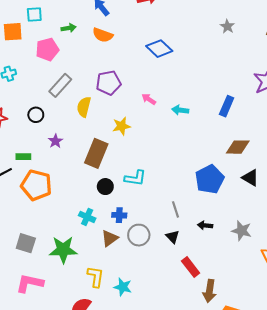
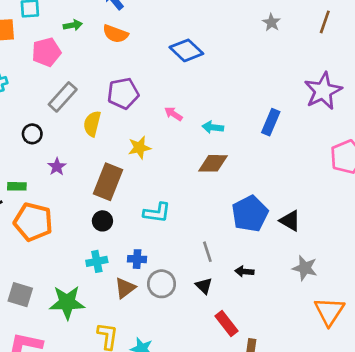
brown diamond: (238, 147) -> (213, 163), moved
black triangle: (250, 178) -> (290, 221), moved
black circle: (105, 187) -> (102, 221), moved
cyan cross: (87, 217) -> (97, 261), turned -35
gray star: (242, 231) -> (305, 268), moved

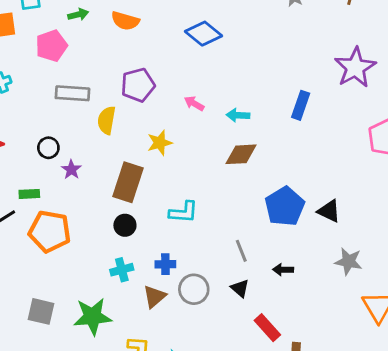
gray rectangle: (63, 97) -> (72, 93), turned 56
black circle: (32, 134) -> (48, 148), moved

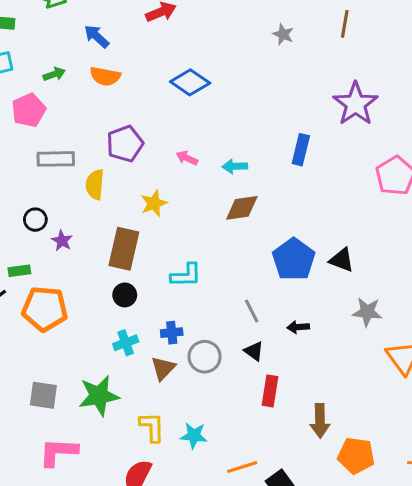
red rectangle: (267, 328) -> (270, 391), moved, turned 56

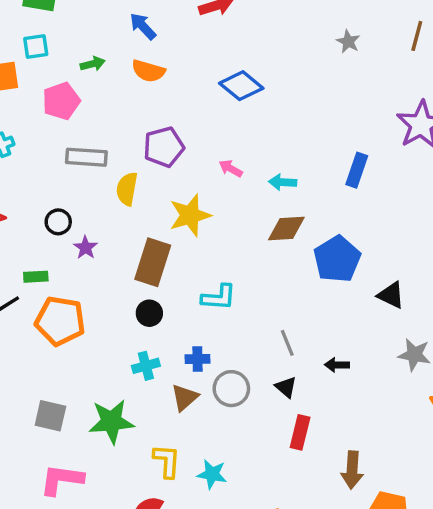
yellow star: (154, 203) -> (190, 215), size x1.4
blue pentagon: (294, 259) -> (337, 259), moved

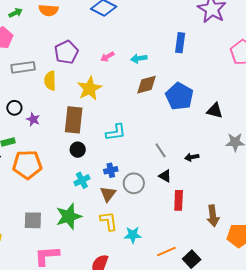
pink arrow: (231, 169) -> (107, 57), turned -48
yellow L-shape: (167, 461) -> (109, 221), moved

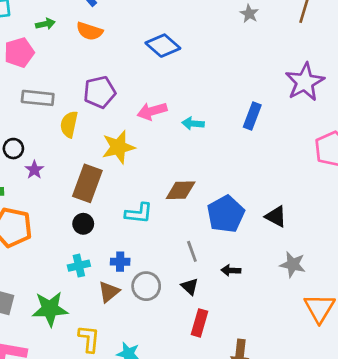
pink arrow: (107, 57) -> (152, 111), size x1.5
brown diamond: (147, 85) -> (181, 190), moved
blue pentagon: (179, 96) -> (226, 214), moved
yellow L-shape: (109, 221) -> (89, 339), moved

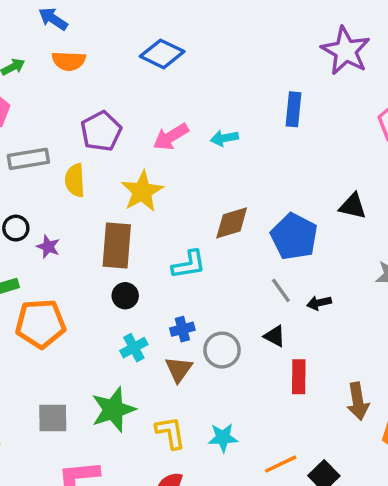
black triangle: (276, 216) -> (353, 206), moved
gray line: (192, 251) -> (281, 290), moved

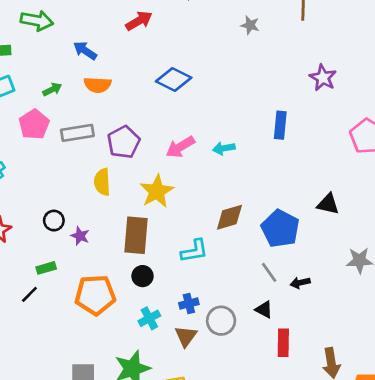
purple star: (346, 51) -> (323, 78), size x0.7
gray rectangle: (28, 159) -> (77, 133), moved
orange pentagon: (40, 324) -> (95, 295), moved

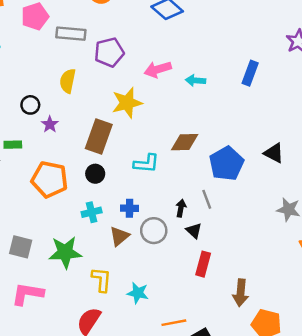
yellow semicircle: (102, 182) -> (68, 81), moved
black arrow: (300, 283) -> (181, 208), moved, turned 98

